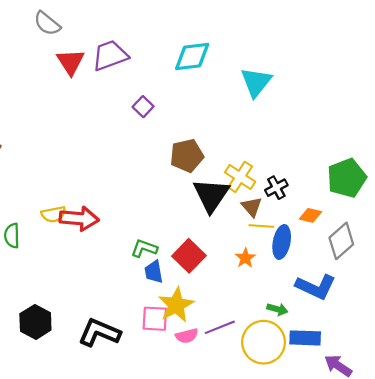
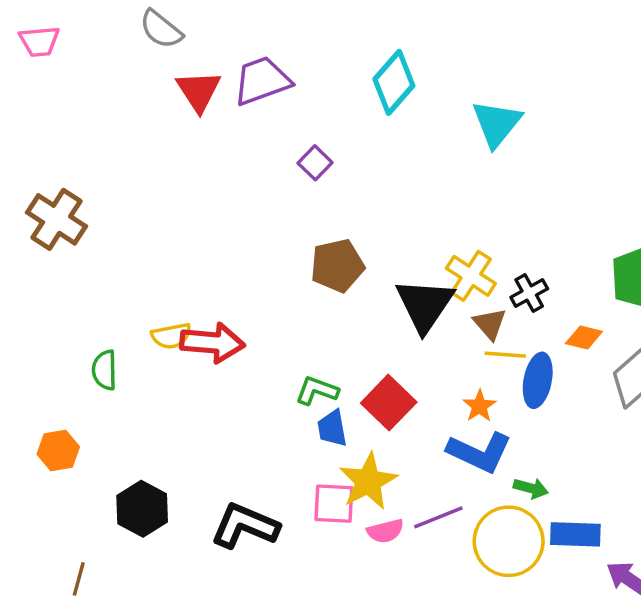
cyan diamond: (192, 56) -> (394, 82), turned -42
brown pentagon: (187, 156) -> (337, 266), moved
blue L-shape: (316, 287) -> (479, 452), moved

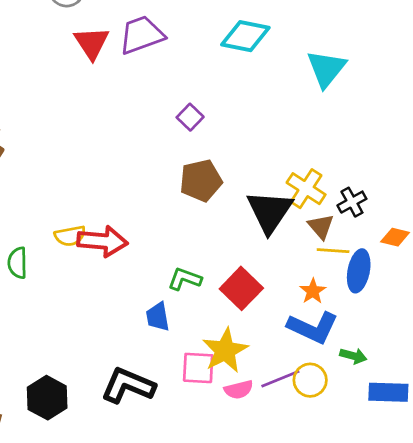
cyan diamond: (394, 82) -> (245, 36), turned 60
purple square: (315, 163) -> (190, 117), moved
blue trapezoid: (332, 428) -> (158, 317), moved
black hexagon: (142, 509) -> (47, 398), moved
yellow circle: (509, 541) -> (310, 380), moved, size x0.6

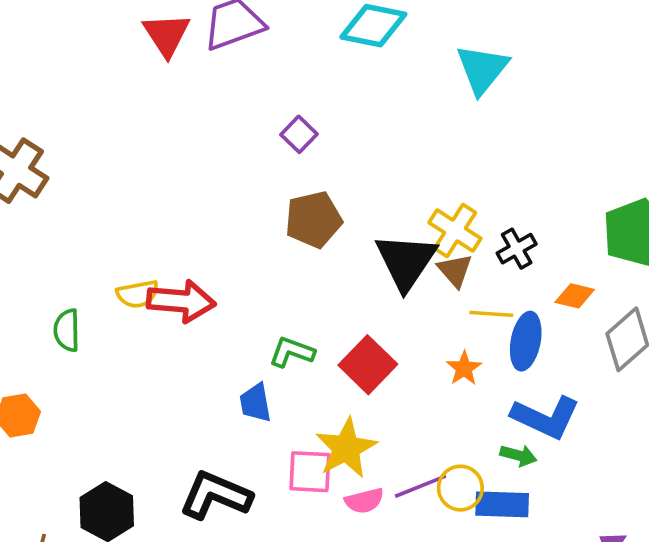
brown triangle: (321, 226) -> (455, 270), moved
blue L-shape: (313, 328) -> (546, 417), moved
blue rectangle: (388, 392) -> (502, 504), moved

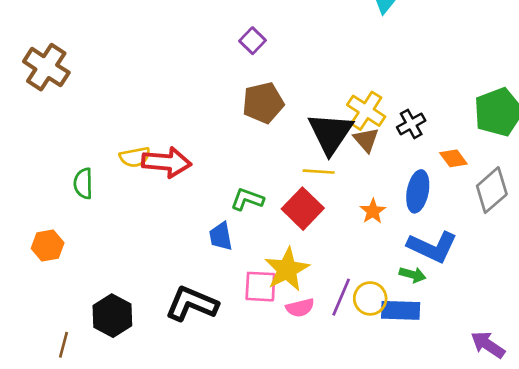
orange diamond: (575, 296) -> (453, 158), turned 40
yellow line: (491, 314) -> (319, 172), moved
purple line: (421, 486) -> (341, 297), turned -45

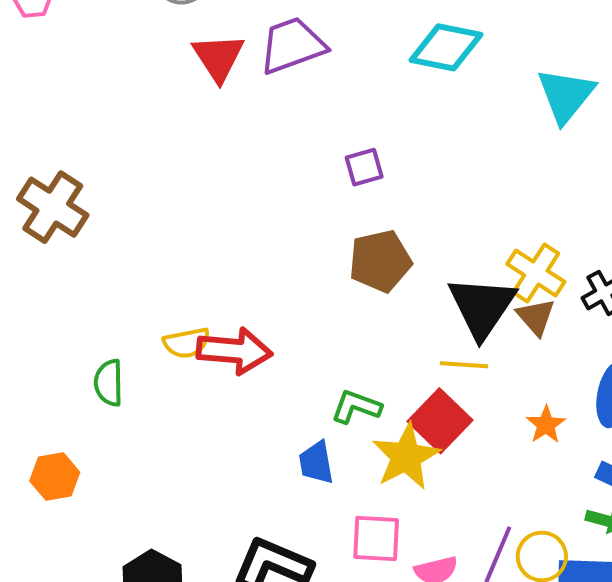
purple square: (253, 41) -> (364, 167), turned 30
yellow star: (287, 269) -> (406, 457), moved

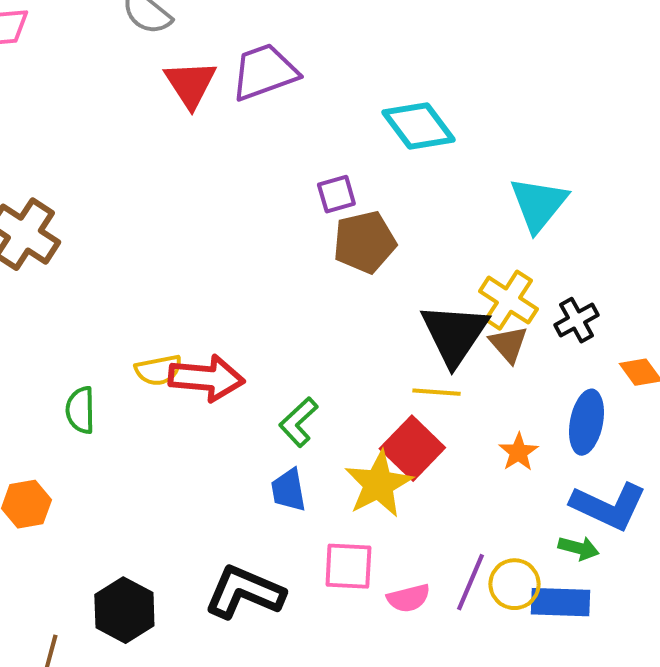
cyan diamond: (446, 47) -> (418, 126), moved, turned 42
cyan triangle: (566, 95) -> (539, 204), moved
brown pentagon: (380, 261) -> (364, 242), moved
green L-shape: (356, 407) -> (298, 422), moved, turned -63

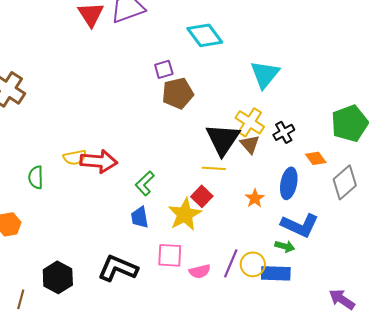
red square: (412, 448) -> (202, 196), size x0.7

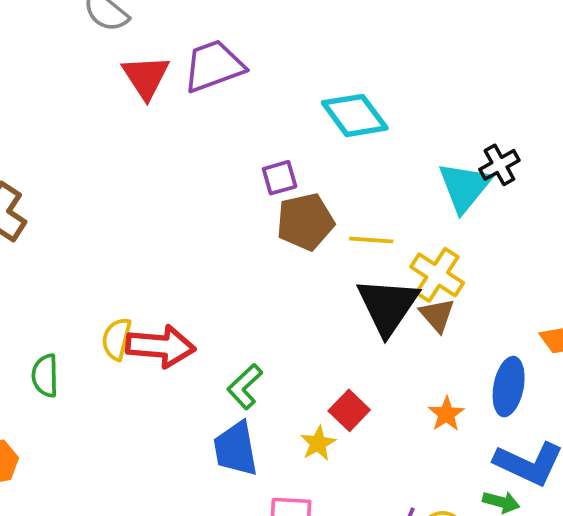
black cross: (284, 132) -> (499, 165), moved
yellow semicircle: (75, 157) -> (117, 339), turned 115
yellow line: (214, 168) -> (371, 240), moved
yellow star: (185, 214) -> (318, 443), size x0.6
blue trapezoid: (140, 217) -> (236, 449), size x1.4

